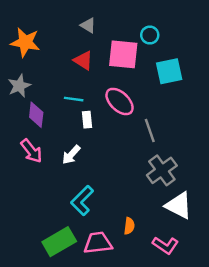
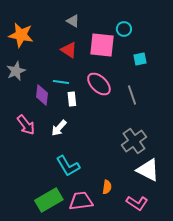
cyan square: (169, 71) -> (140, 59), size x0.6
purple diamond: (36, 115) -> (42, 95), moved
gray line: (150, 130) -> (132, 95), moved
cyan L-shape: (82, 201) -> (68, 166), turned -75

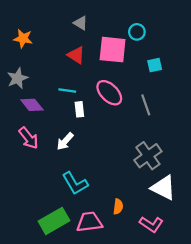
orange star: (21, 35) -> (23, 39), size x0.7
purple diamond: (42, 95) -> (32, 105), moved, turned -45

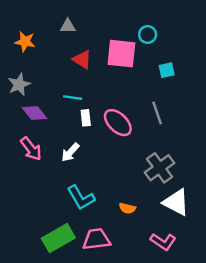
gray triangle: (81, 23) -> (68, 26), moved, turned -32
pink ellipse: (109, 93) -> (118, 123), moved
orange semicircle: (118, 207) -> (127, 208), moved, turned 96

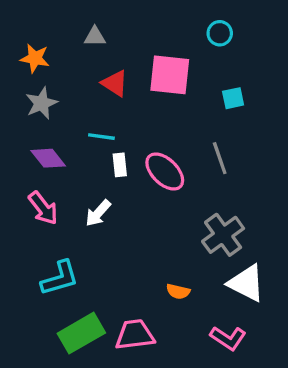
cyan circle: (148, 34) -> (220, 33), moved
gray star: (19, 84) -> (41, 103), moved
cyan L-shape: (81, 198) -> (60, 278), moved, turned -76

